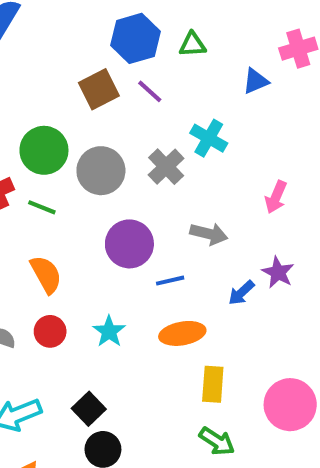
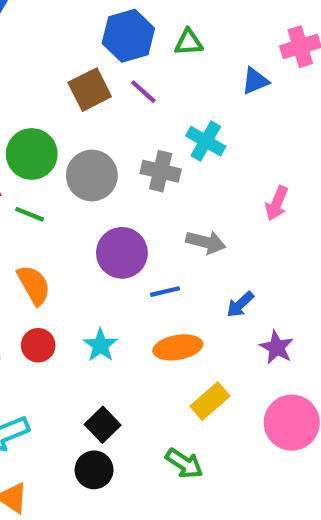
gray cross: (166, 167) -> (161, 171), turned -33
purple star: (278, 272) -> (277, 347), moved
yellow rectangle: (213, 384) -> (210, 401), turned 45
black square: (89, 409) -> (103, 425), moved
green arrow: (217, 441) -> (184, 463), moved

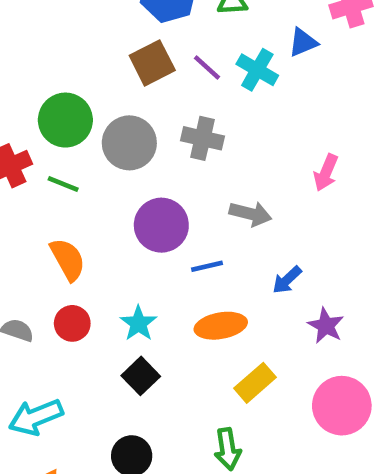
brown square: (90, 90) -> (152, 63), moved
purple line: (143, 92) -> (207, 67), moved
cyan cross: (206, 141) -> (257, 70), moved
black square: (103, 425) -> (141, 376), moved
green arrow: (184, 463) -> (228, 449), turned 48

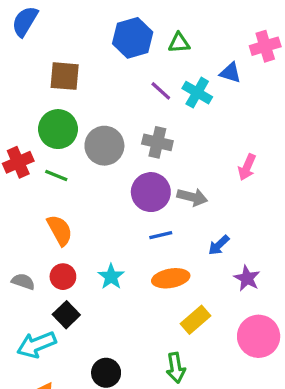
blue triangle: (303, 42) -> (230, 73), turned 40
brown square: (152, 63) -> (65, 76), moved, turned 32
purple circle: (161, 225) -> (151, 192), moved
black square: (141, 376) -> (66, 315), moved

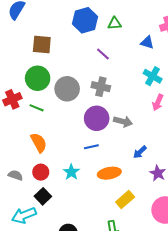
cyan cross: (197, 93) -> (153, 76), moved
blue line: (161, 235) -> (91, 147), moved

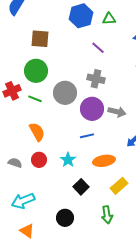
gray circle: (67, 89) -> (65, 93), moved
black square: (43, 196) -> (81, 187), moved

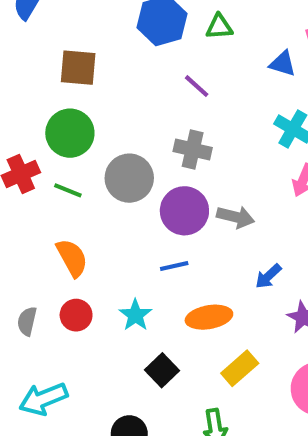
gray semicircle: (15, 163) -> (27, 321), turned -96

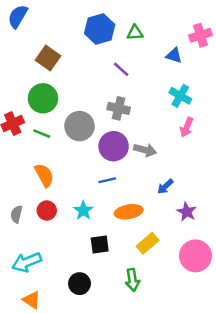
brown square: (78, 68) -> (48, 58), turned 30
black square: (162, 370) -> (100, 245), turned 36

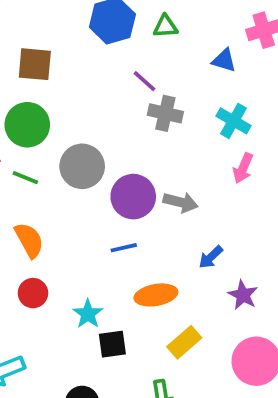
brown square: (48, 58) -> (35, 64), turned -30
gray cross: (119, 108) -> (165, 113), moved
cyan star: (83, 210) -> (88, 314), moved

